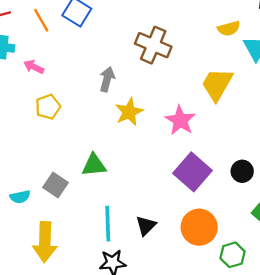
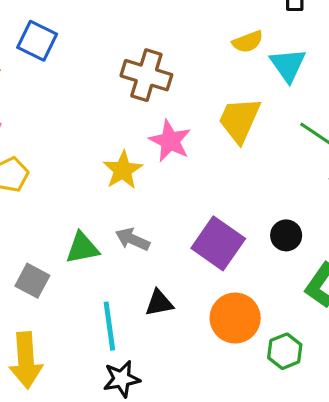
gray arrow: (107, 79) -> (133, 239), moved, turned -75
pink star: (180, 120) -> (170, 141), moved
black triangle: (146, 226) -> (159, 303), moved, turned 40

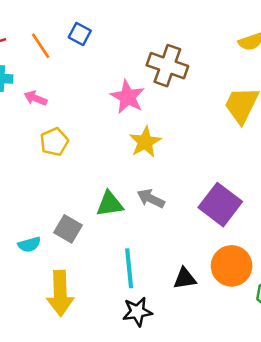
blue square: (37, 41) -> (80, 34), size x0.7
pink star: (170, 141) -> (128, 97), moved
black triangle: (159, 303) -> (185, 278), moved

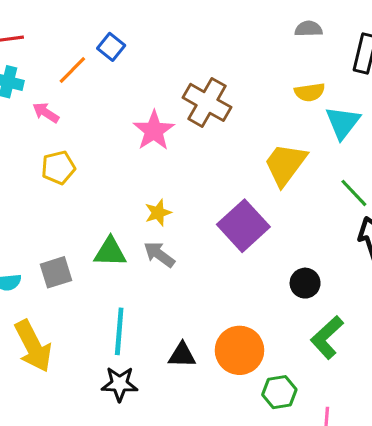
orange line: (41, 46) -> (72, 70), moved, turned 68
yellow star: (145, 142) -> (158, 213), moved, size x0.7
purple square: (220, 205) -> (243, 226), moved
gray square: (68, 229) -> (56, 272), turned 32
yellow arrow: (60, 293) -> (33, 346), turned -36

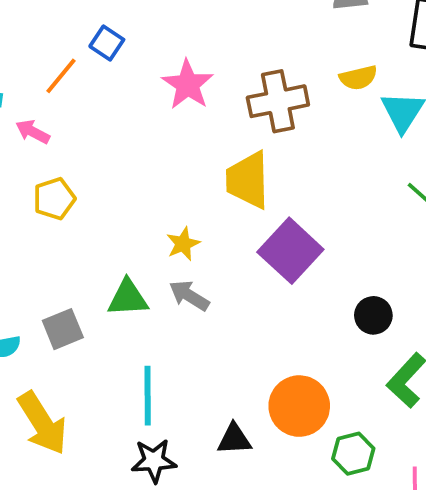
brown cross: (207, 102) -> (278, 101), moved, turned -36
pink star: (154, 131) -> (188, 85), moved
yellow trapezoid: (285, 164) -> (248, 180), moved, turned -33
black triangle: (182, 355) -> (234, 439), moved

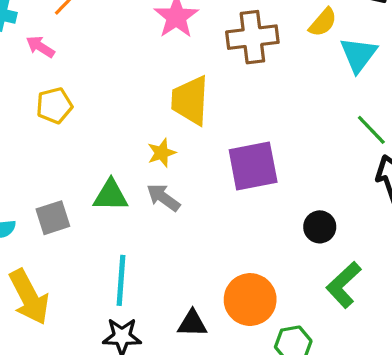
yellow semicircle: (358, 78) -> (323, 22), turned -40
yellow trapezoid: (248, 180) -> (190, 100), moved
purple square: (290, 251) -> (253, 166), turned 32

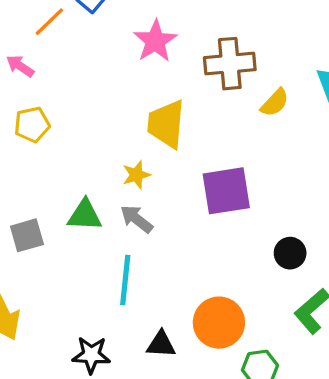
yellow semicircle: (323, 22) -> (275, 103), moved
cyan line: (121, 280) -> (125, 280), moved

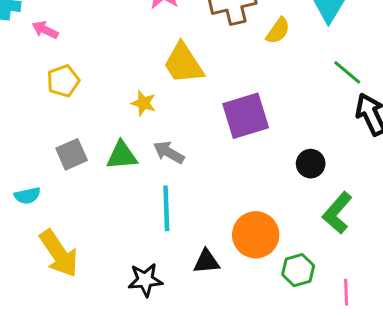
yellow trapezoid: (166, 124) -> (183, 63), turned -30
yellow star: (136, 175) -> (143, 103), moved, turned -30
gray square: (27, 235) -> (72, 154), moved

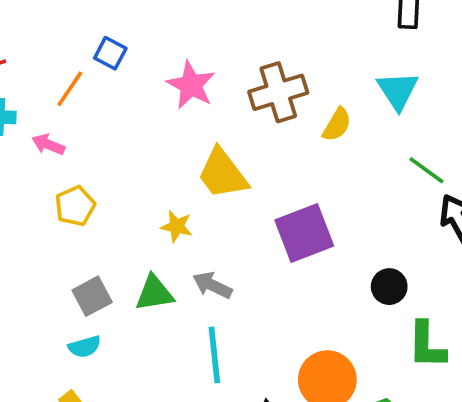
cyan semicircle: (27, 196) -> (85, 347), moved
green L-shape: (337, 213) -> (427, 345), turned -36

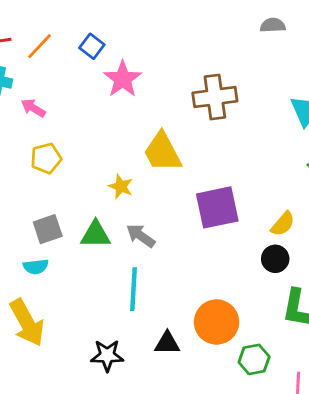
pink star: (191, 85) -> (123, 79), moved
orange line: (70, 89) -> (40, 46), moved
yellow semicircle: (337, 125) -> (283, 224), moved

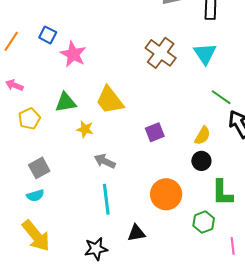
brown cross: (215, 97) -> (161, 53), moved, turned -36
purple square: (217, 207) -> (155, 132), size x0.6
green triangle: (96, 235) -> (66, 102), moved
orange circle: (217, 322) -> (166, 194), moved
green hexagon: (254, 359) -> (204, 222), moved

